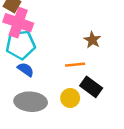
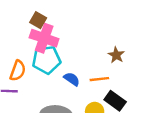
blue semicircle: (26, 70) -> (72, 79), moved

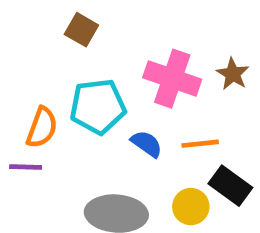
pink cross: (44, 38) -> (172, 79), moved
brown star: (116, 55) -> (233, 74), moved

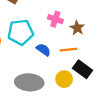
brown star: (233, 74) -> (77, 28), moved
pink cross: (172, 79) -> (55, 19), size x0.6

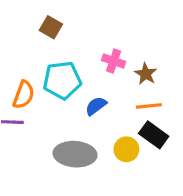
blue semicircle: (43, 50) -> (96, 106), turned -72
orange line: (68, 50) -> (149, 106), moved

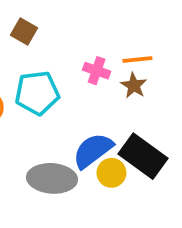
blue semicircle: (96, 106) -> (93, 151), moved, size x1.6
orange line: (149, 106) -> (137, 59), moved
black rectangle: (154, 135) -> (143, 156), size x1.4

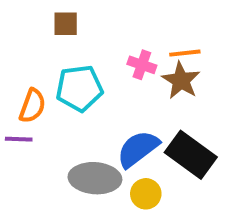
brown square: (24, 32) -> (66, 24), turned -30
brown star: (134, 85) -> (181, 80), size x1.4
yellow circle: (111, 173) -> (146, 194), moved

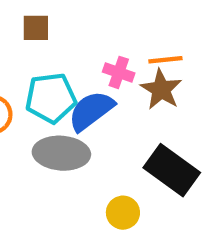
blue semicircle: (138, 149) -> (91, 111), moved
gray ellipse: (95, 178) -> (61, 153), moved

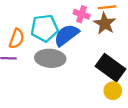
yellow circle: (123, 213) -> (113, 91), moved

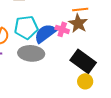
pink cross: (82, 14) -> (62, 29), moved

